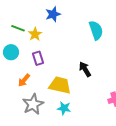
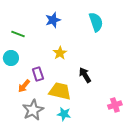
cyan semicircle: (96, 30) -> (96, 22), moved
yellow star: (35, 34) -> (60, 53), moved
purple rectangle: (38, 58) -> (38, 74), moved

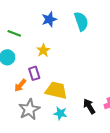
cyan semicircle: (96, 22) -> (81, 21), moved
yellow star: (60, 53) -> (43, 50), moved
black arrow: (85, 75) -> (89, 106), moved

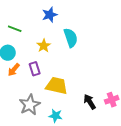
cyan semicircle: (81, 21) -> (71, 38), moved
orange arrow: (20, 85) -> (14, 70), moved
cyan star: (60, 113) -> (56, 116), moved

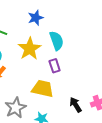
yellow star: (44, 46) -> (30, 49), size x1.6
purple rectangle: (35, 69) -> (55, 66), moved

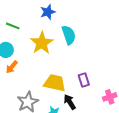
purple rectangle: (55, 66) -> (84, 80), moved
black arrow: (76, 105) -> (70, 102), moved

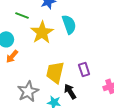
green line: (13, 26) -> (22, 15), moved
yellow trapezoid: (55, 83) -> (55, 72), turned -90

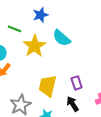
cyan semicircle: (69, 24) -> (62, 38), turned 150
black arrow: (70, 91) -> (73, 104), moved

